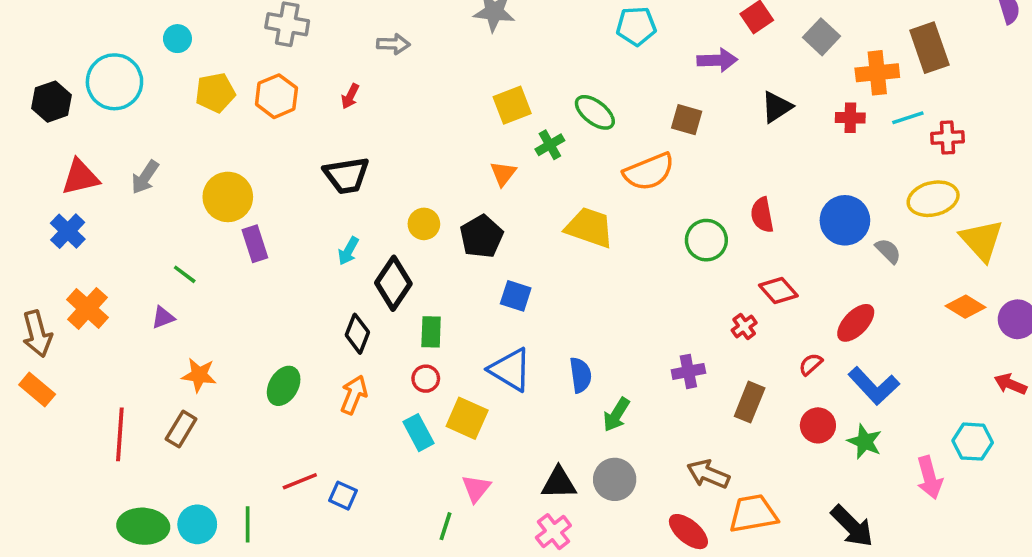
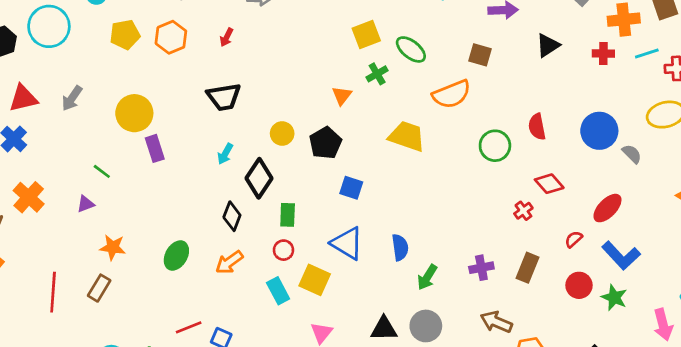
yellow square: (512, 105) -> (366, 35), moved
purple cross: (688, 371) -> (481, 268), moved
orange arrow: (354, 395) -> (229, 262), turned -148

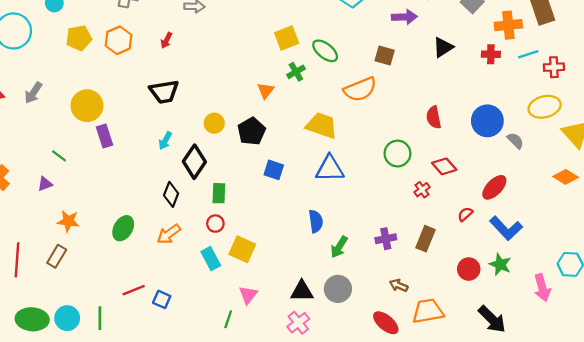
green circle: (495, 146) -> (397, 154), moved
blue triangle: (347, 243) -> (330, 169), moved, turned -32
red circle: (579, 285) -> (469, 269), moved
brown arrow: (496, 322) -> (399, 285), size x0.7

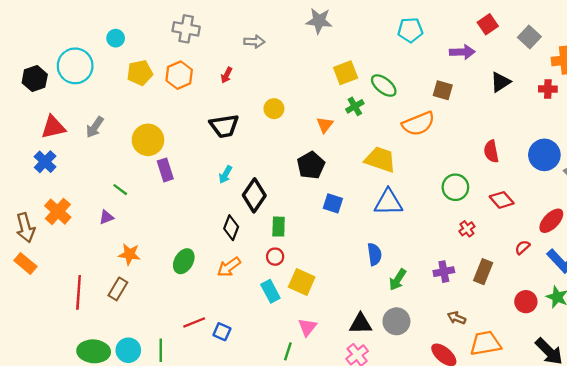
yellow circle: (214, 123) -> (274, 109), moved
red cross: (422, 190) -> (467, 229), moved

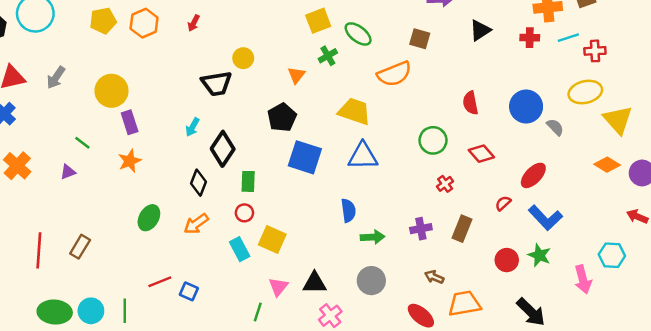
black trapezoid: (224, 126) -> (217, 84), moved
blue square: (333, 203) -> (305, 157), size x1.6
orange star: (129, 254) -> (130, 161), moved, turned -30
green arrow: (398, 280) -> (373, 237), turned -125
black triangle: (361, 324) -> (315, 283), moved

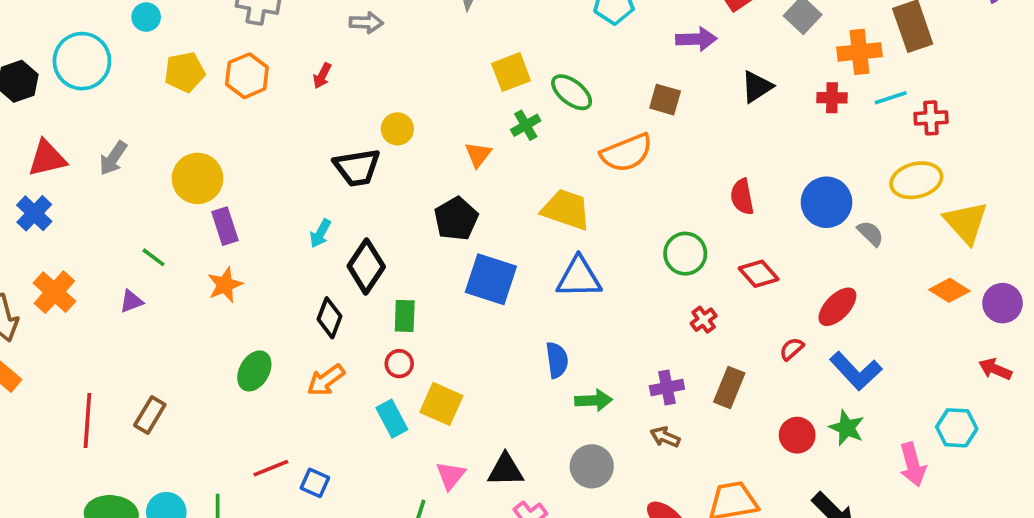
brown arrow: (434, 277) -> (665, 437), moved

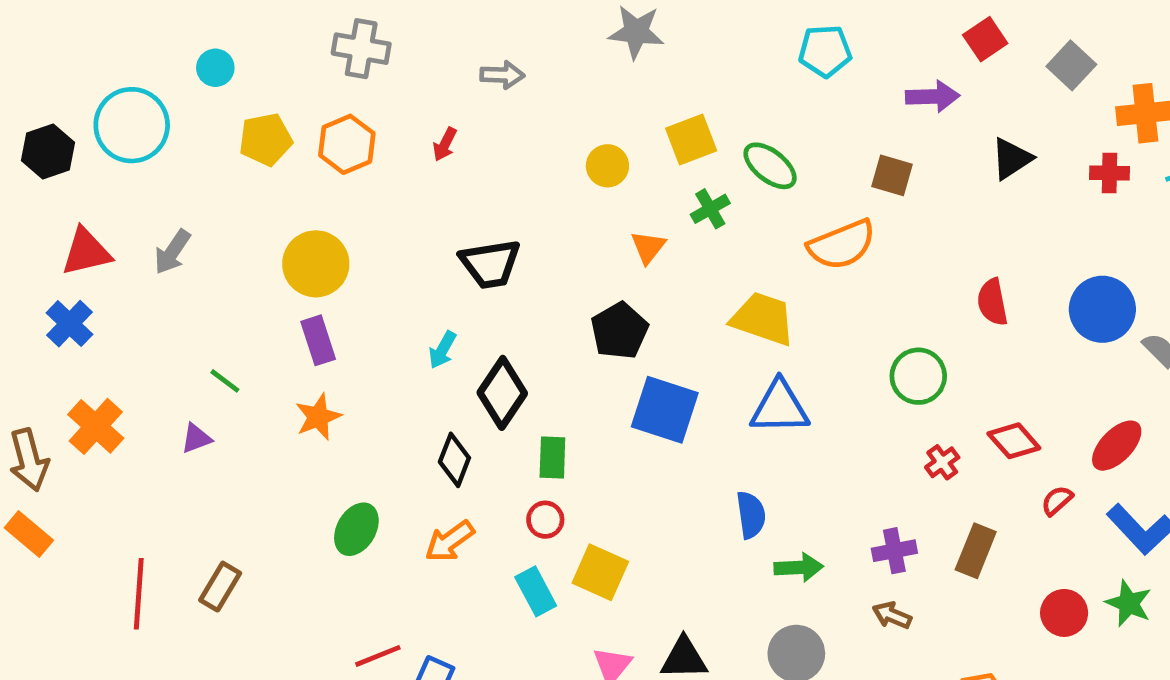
yellow circle: (397, 129) -> (607, 166), moved
yellow circle: (197, 178) -> (316, 264), moved
red diamond: (759, 274) -> (1014, 441), moved

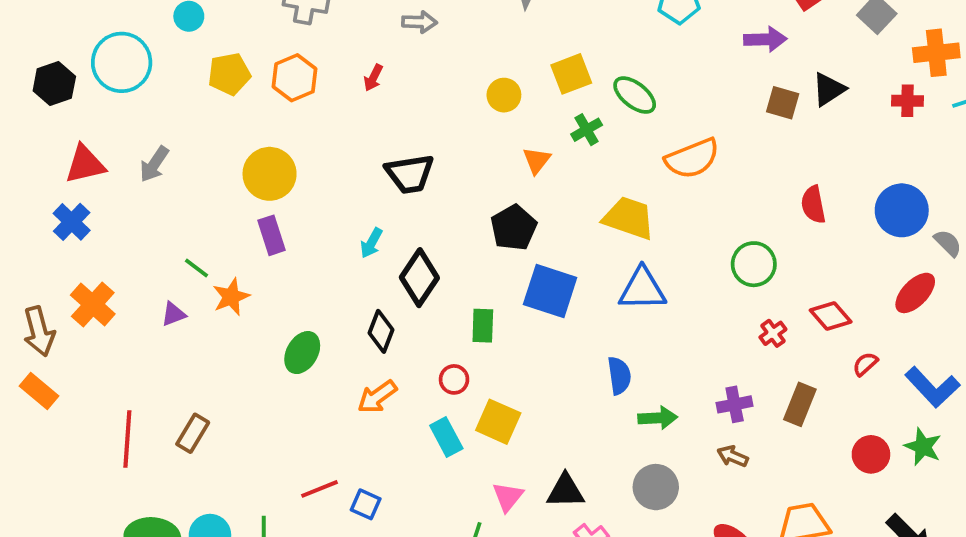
brown square: (892, 175) -> (783, 103), moved
orange star: (318, 417) -> (231, 297), moved
red ellipse: (1117, 446) -> (915, 293), moved
green rectangle: (552, 457) -> (483, 326), moved
green ellipse: (356, 529) -> (302, 353), moved

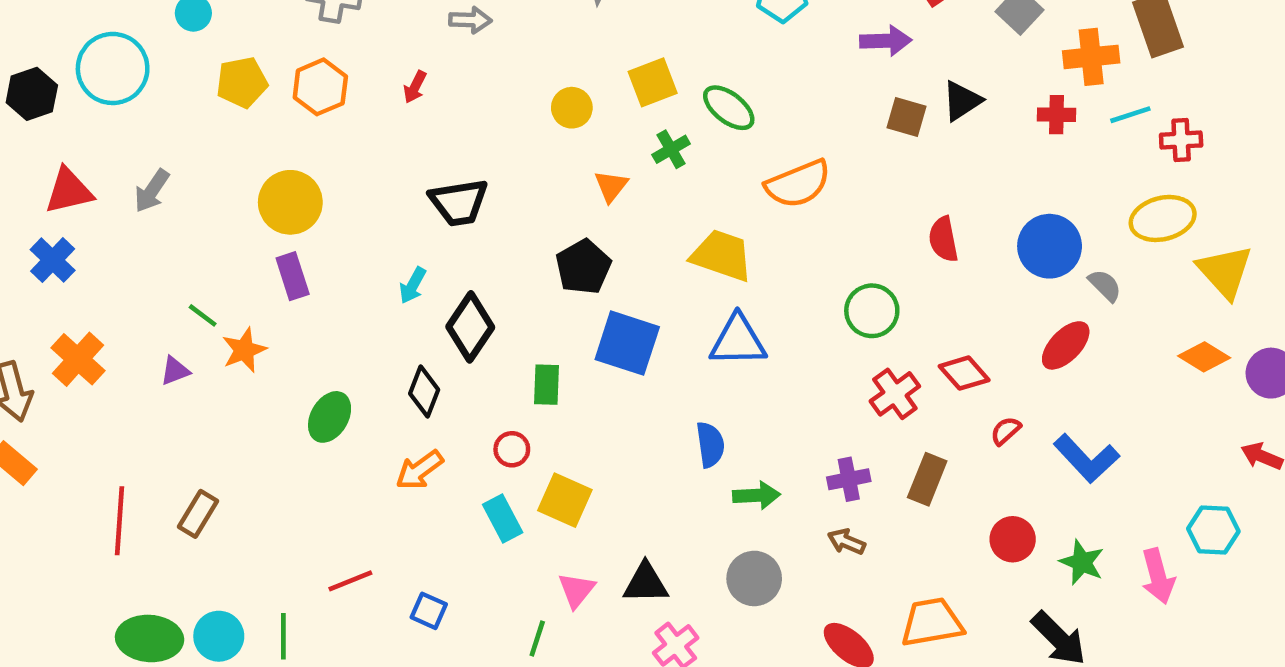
red cross: (773, 333) -> (895, 394), size x1.5
green star: (923, 447) -> (1082, 562), moved
blue square: (366, 504) -> (429, 611), moved

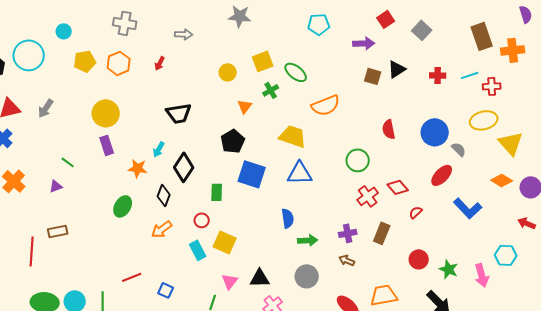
orange cross: (1091, 57) -> (513, 50), moved
orange star: (244, 350) -> (138, 168), moved, turned 30
blue L-shape: (1086, 458) -> (468, 208), moved
brown rectangle: (198, 514) -> (58, 231), moved, turned 48

